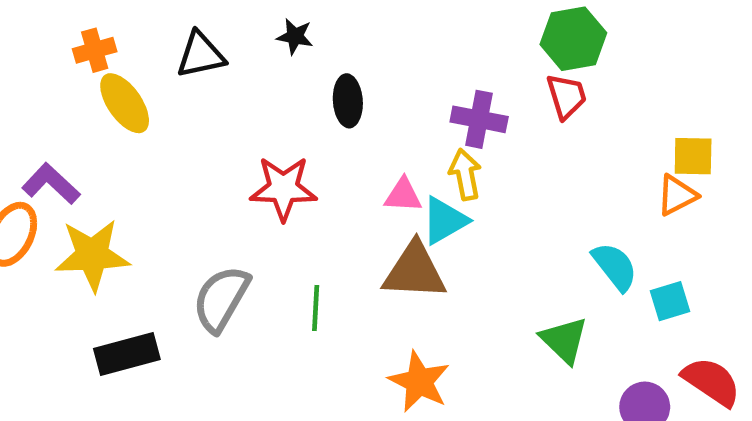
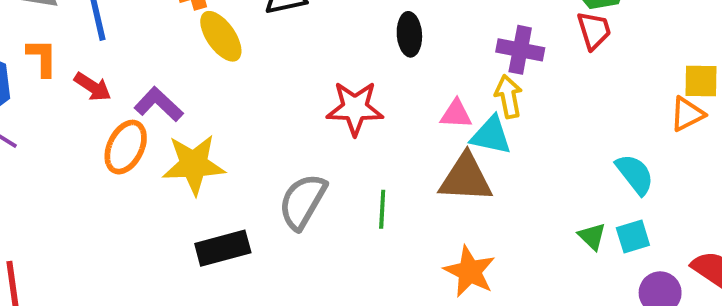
cyan triangle: (444, 221) -> (491, 135), turned 42
cyan square: (670, 301) -> (633, 236), moved
green triangle: (564, 340) -> (592, 236), size x0.7

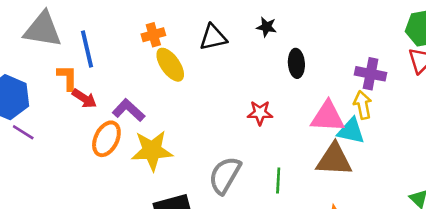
orange L-shape: (42, 58) -> (67, 78), moved
red star: (355, 108) -> (260, 113), size x0.7
pink triangle: (456, 114) -> (328, 117), size x1.6

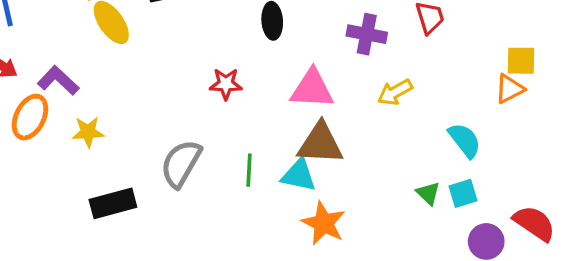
yellow arrow: (363, 105) -> (395, 92), moved, turned -108
cyan triangle: (351, 131) -> (299, 175), moved
yellow star: (152, 151) -> (88, 132), size x0.6

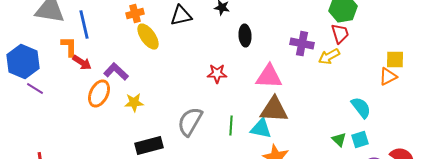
yellow arrow: (395, 92) -> (329, 57), moved

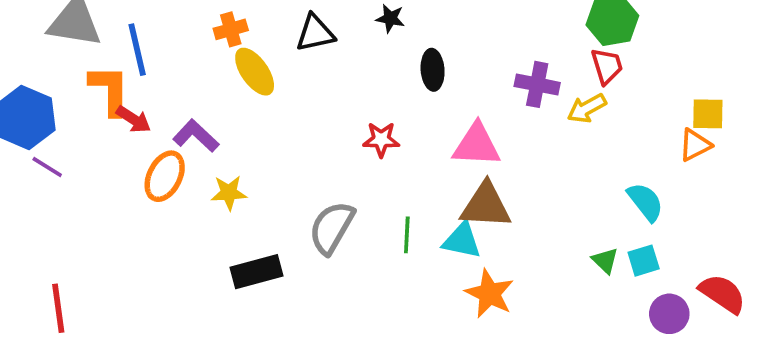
orange L-shape: (69, 47) -> (110, 90), size x1.4

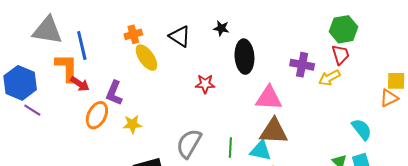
black triangle: (315, 33) -> (180, 36), turned 45
black ellipse: (433, 70) -> (244, 57), size x1.5
purple L-shape: (196, 136) -> (114, 93), turned -110
red star: (381, 139) -> (205, 84), moved

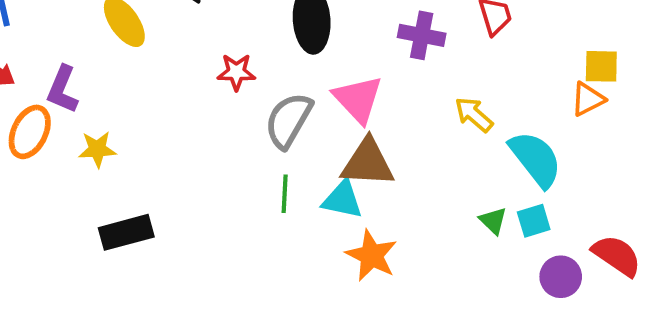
yellow arrow: (329, 78) -> (474, 115), moved, turned 70
pink triangle: (269, 98) -> (358, 99), turned 44
cyan semicircle: (362, 129) -> (536, 159), size x1.4
gray semicircle: (189, 143) -> (288, 120), moved

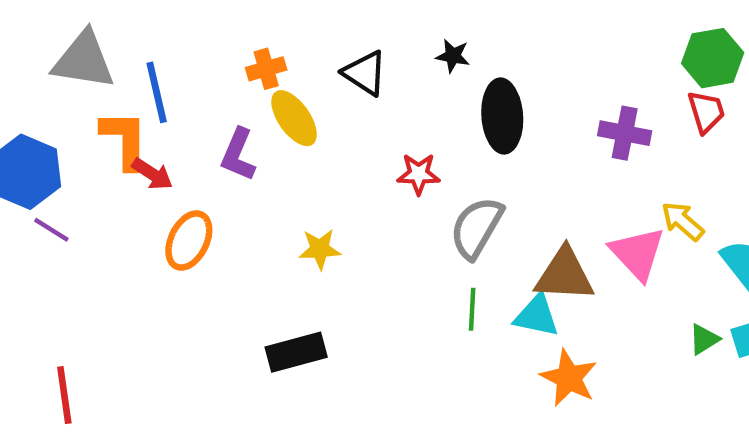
purple L-shape: (63, 89) -> (238, 155), moved
pink triangle: (358, 99) -> (638, 253), moved
yellow star: (97, 149) -> (320, 249), moved
green triangle: (493, 221) -> (704, 339), turned 44

